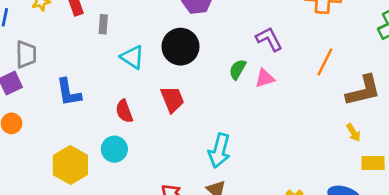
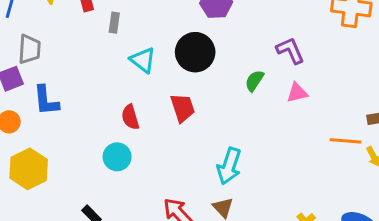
orange line: (325, 62) -> (345, 141), moved, turned 64
pink triangle: (265, 78) -> (297, 93), moved
blue L-shape: (69, 92) -> (46, 100), moved
yellow hexagon: (70, 165) -> (29, 169), moved

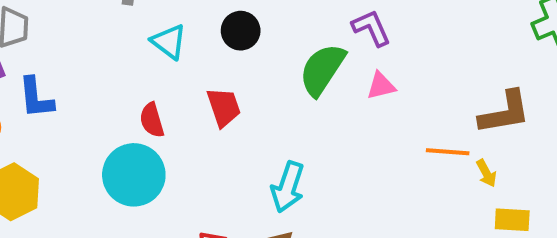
black circle: (195, 52) -> (241, 31), size x0.7
green semicircle: (254, 81) -> (322, 70), size x1.8
cyan circle: (117, 157) -> (134, 175), size x1.6

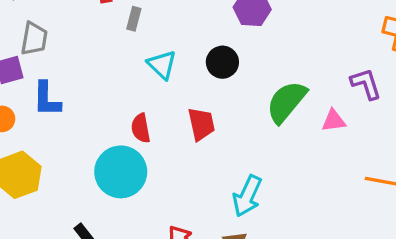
purple L-shape: (371, 28) -> (366, 84), moved

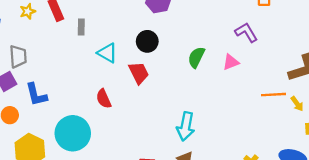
green semicircle: (286, 102) -> (196, 57), size x0.7
red trapezoid: (201, 124) -> (139, 73), moved
cyan circle: (121, 172) -> (73, 133), moved

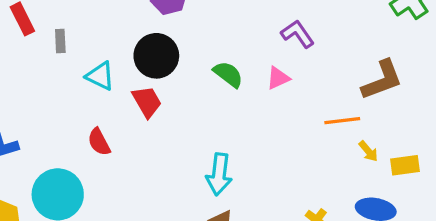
black circle: (147, 41) -> (156, 56), size x1.4
green semicircle: (196, 57) -> (228, 74), turned 105
yellow arrow: (297, 104) -> (368, 151), moved

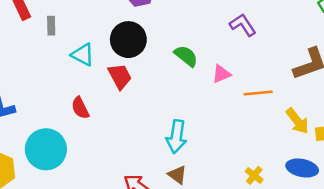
pink triangle: (278, 78) -> (221, 74), moved
orange line: (342, 121) -> (258, 93), moved
yellow arrow: (368, 151) -> (297, 121), size x1.5

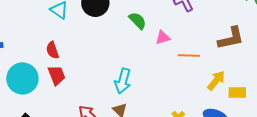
red trapezoid: (120, 76) -> (57, 75), moved
yellow arrow: (297, 121) -> (216, 80), turned -110

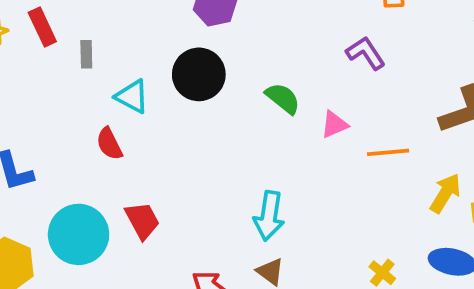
red semicircle: (52, 50) -> (109, 144), moved

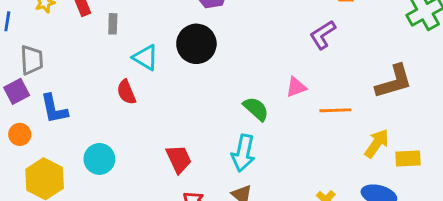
purple L-shape: (366, 53) -> (323, 35), turned -92
green semicircle: (283, 98) -> (256, 109), moved
red trapezoid: (142, 220) -> (179, 159), moved
cyan circle: (79, 234) -> (99, 159), size x0.7

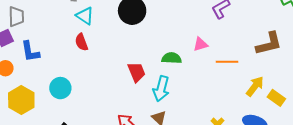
cyan triangle: (145, 58) -> (85, 16), moved
green semicircle: (256, 109) -> (172, 58), turned -42
yellow rectangle: (408, 158) -> (276, 98), turned 36
red trapezoid: (179, 159) -> (137, 72), moved

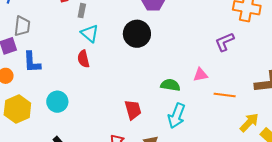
red trapezoid: (137, 72) -> (133, 110), moved
cyan arrow: (161, 89) -> (177, 116), moved

